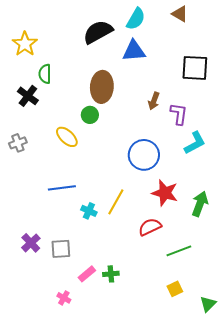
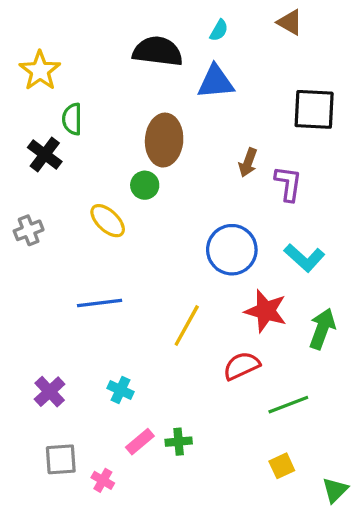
cyan semicircle: (136, 19) -> (219, 30), size x0.6
black semicircle: (98, 32) -> (158, 51), turned 36
cyan L-shape: (195, 143) -> (304, 258), moved, turned 70
cyan cross: (89, 211) -> (121, 390), moved
gray square: (61, 249) -> (61, 459), moved

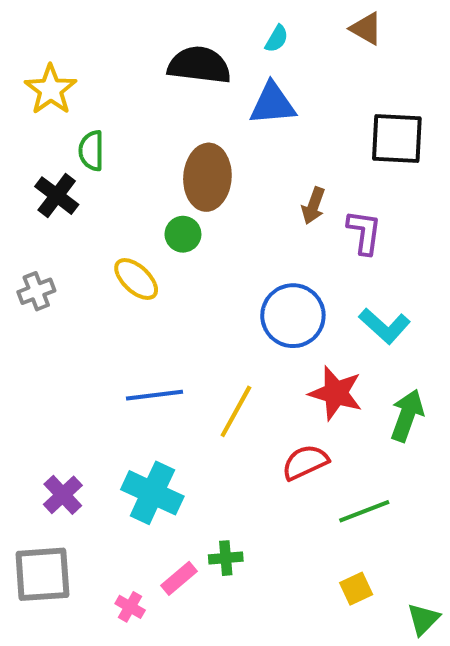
blue line: (100, 303) -> (154, 395), moved
cyan cross: (121, 390) -> (152, 493), size x1.8
pink rectangle: (140, 442) -> (179, 578), moved
gray square: (61, 459) -> (42, 574), moved, size x1.4

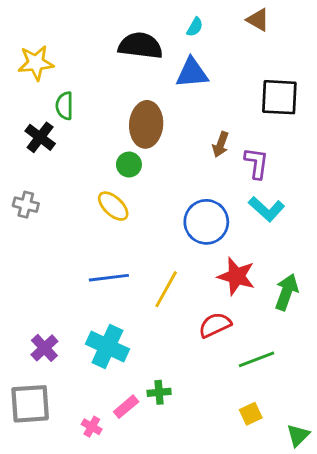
yellow star: (51, 90) -> (36, 63), turned 30
yellow ellipse: (136, 279) -> (113, 206), moved
gray cross: (36, 291) -> (26, 205), turned 35
cyan L-shape: (385, 326) -> (266, 209), moved

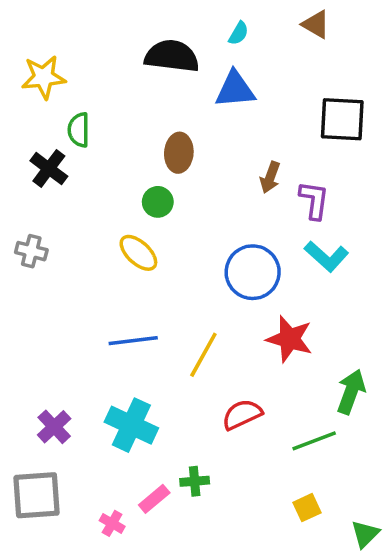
brown ellipse: (146, 124) -> (179, 153), size x0.7
green arrow: (287, 292) -> (351, 392), moved
red semicircle: (215, 325) -> (242, 414), moved

